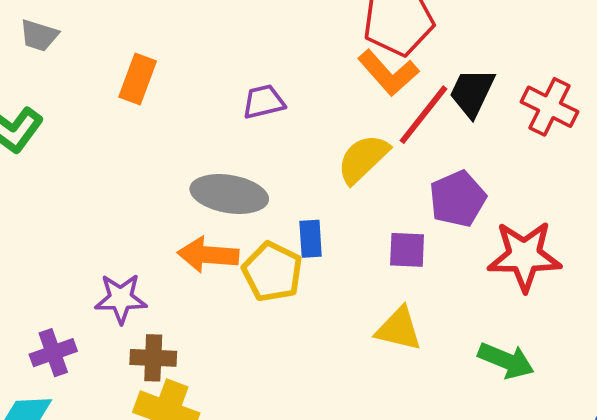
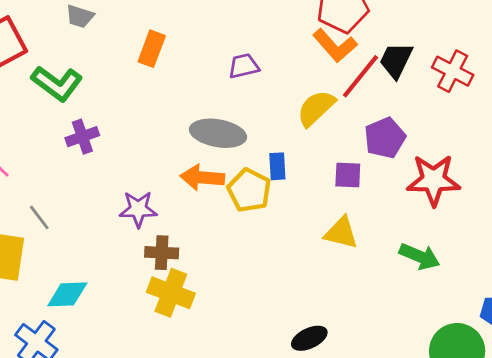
purple cross: (53, 353) -> (82, 137), moved

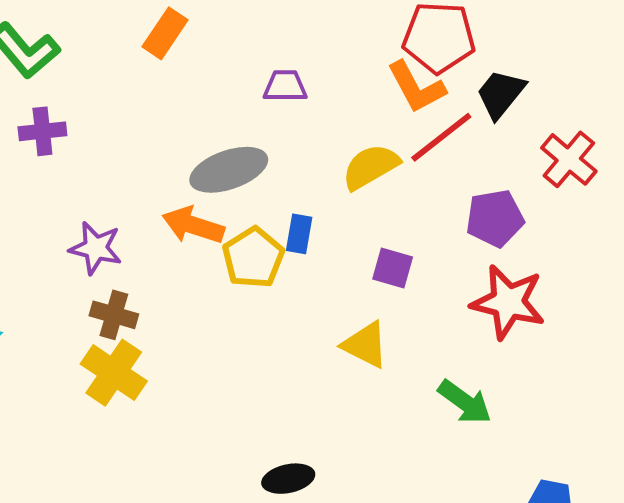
black trapezoid: (396, 60) -> (501, 94), moved
gray ellipse: (218, 133) -> (229, 170), turned -42
purple pentagon: (385, 138) -> (495, 218), moved

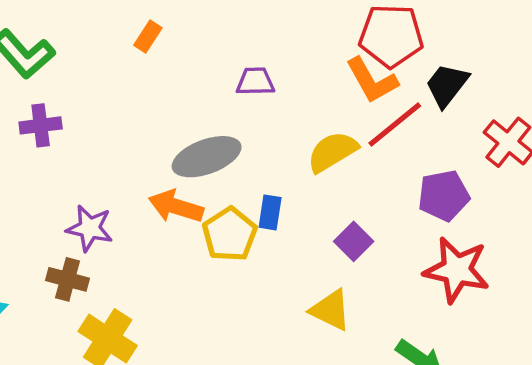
orange rectangle: (165, 33) -> (148, 36), size x0.7
purple square: (393, 268) -> (354, 241), turned 30
brown cross: (114, 315) -> (68, 279), moved

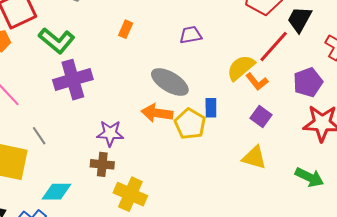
orange rectangle: (148, 36) -> (126, 29), moved
orange L-shape: (372, 80) -> (257, 82), moved, size x0.7
purple cross: (41, 125) -> (73, 80), size x1.6
gray ellipse: (207, 157) -> (170, 82), turned 60

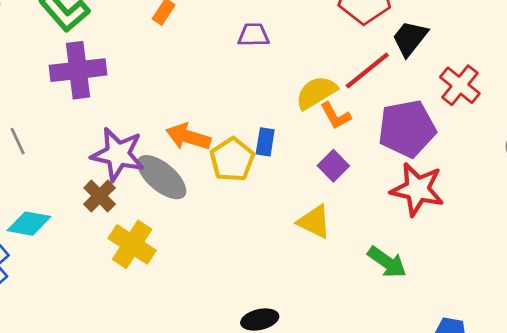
gray ellipse: (170, 82) -> (162, 177), moved
purple pentagon: (308, 82) -> (407, 129), size x1.4
purple star: (110, 133) -> (118, 154), size x1.4
brown cross: (102, 164) -> (100, 196), turned 30

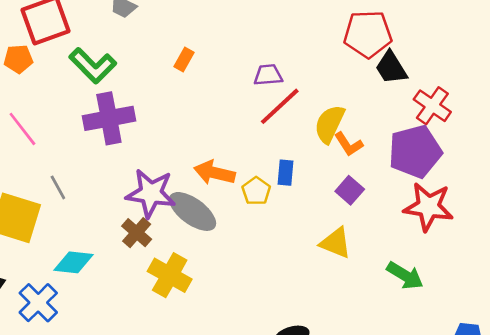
black trapezoid: (410, 38) -> (391, 68), moved, turned -66
red line: (367, 70) -> (280, 106), moved
red cross: (460, 85) -> (432, 106), moved
yellow semicircle: (316, 92) -> (329, 124), turned -30
yellow pentagon: (232, 160) -> (256, 191), size x0.7

